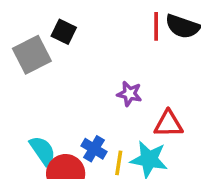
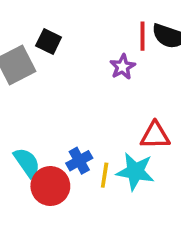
purple star: (129, 94) -> (123, 67), moved, turned 30
blue cross: (94, 149) -> (79, 161), turned 30

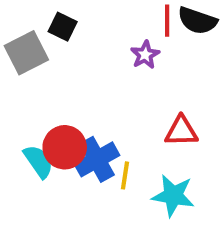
blue cross: (79, 161) -> (97, 159), size x1.5
cyan star: (135, 172) -> (173, 196), moved
red circle: (50, 186) -> (65, 147), moved

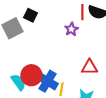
blue cross: (97, 159) -> (47, 81), turned -30

